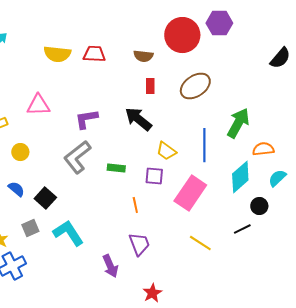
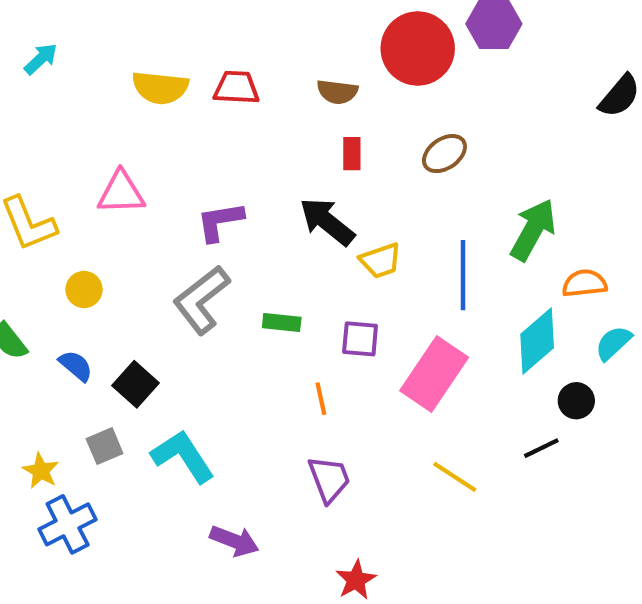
brown ellipse: (195, 86) -> (444, 154), size x0.7
yellow trapezoid: (166, 151) -> (381, 261), moved, turned -55
purple arrow: (110, 266) -> (234, 541), moved, turned -45

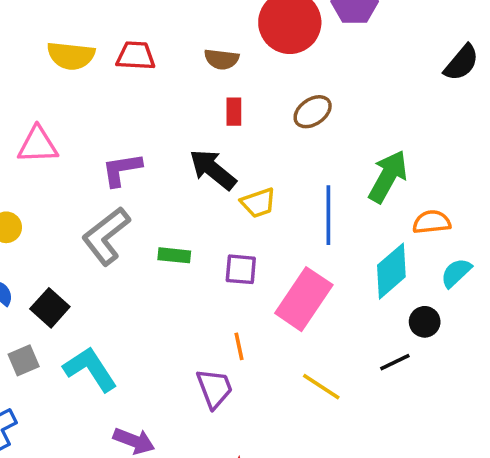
orange line: (321, 399) -> (239, 346), moved

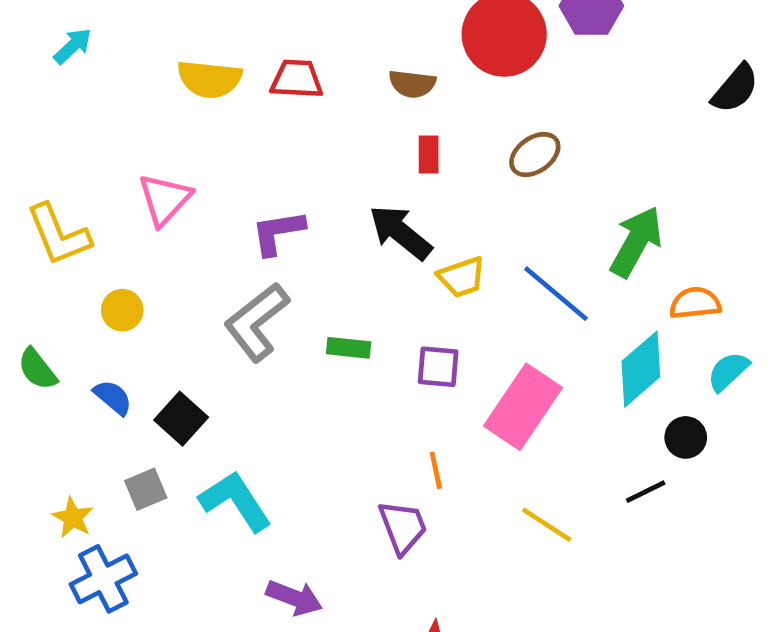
pink triangle: (38, 145) -> (165, 199), turned -45
blue line: (328, 215) -> (556, 294), turned -50

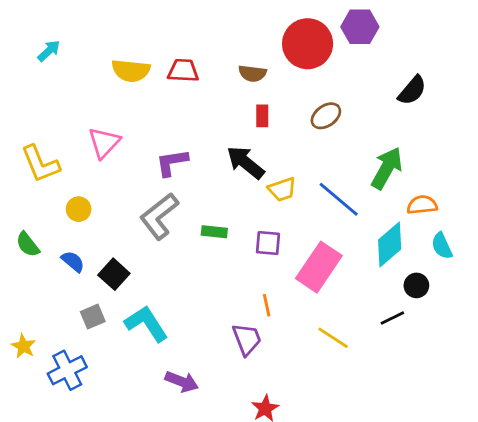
black semicircle: (735, 89) -> (412, 90), moved
cyan semicircle: (728, 371) -> (442, 246), turned -72
yellow star: (73, 518) -> (23, 346), moved

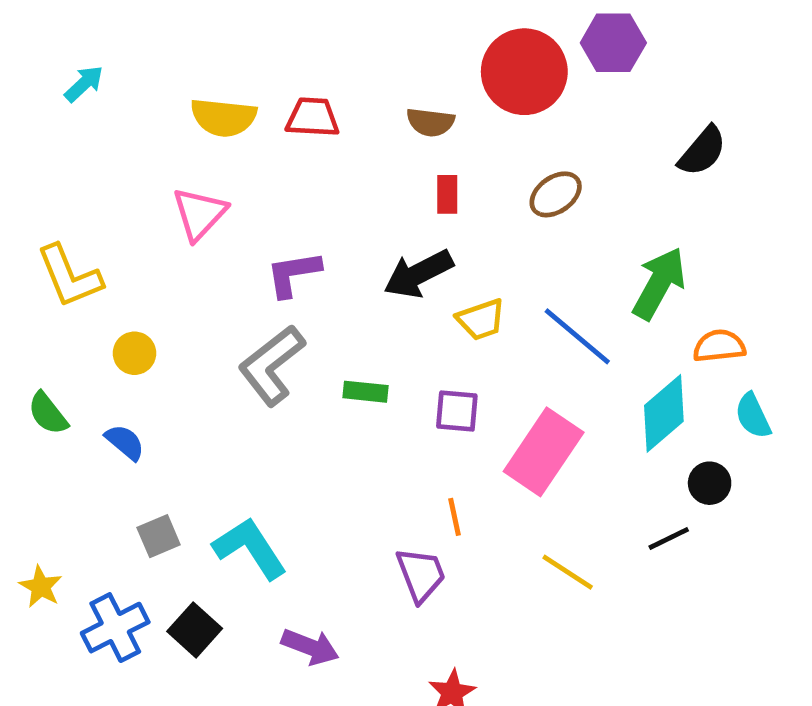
pink triangle: (104, 143) -> (199, 214), moved
black arrow: (245, 162) -> (418, 274), turned -66
black square: (114, 274) -> (195, 630), moved

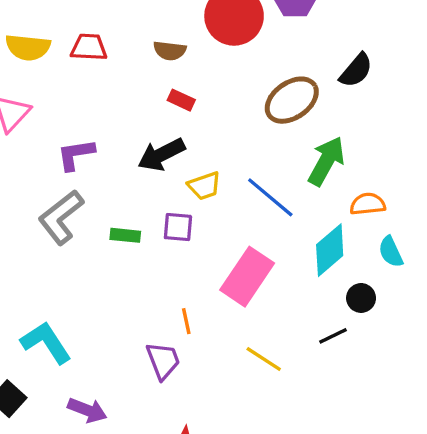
red rectangle: (447, 194) -> (181, 100), turned -65
brown ellipse: (556, 194) -> (292, 100), moved, size x1.5
purple square: (457, 411) -> (178, 227), moved

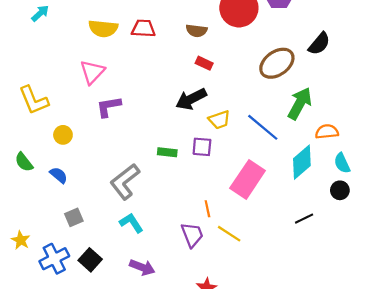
purple L-shape: (76, 154) -> (109, 107), moved
gray L-shape: (61, 217) -> (125, 182), moved
black circle: (361, 298) -> (340, 190), moved
cyan L-shape: (46, 343) -> (131, 223), moved, size x0.7
yellow line: (264, 359) -> (229, 234), moved

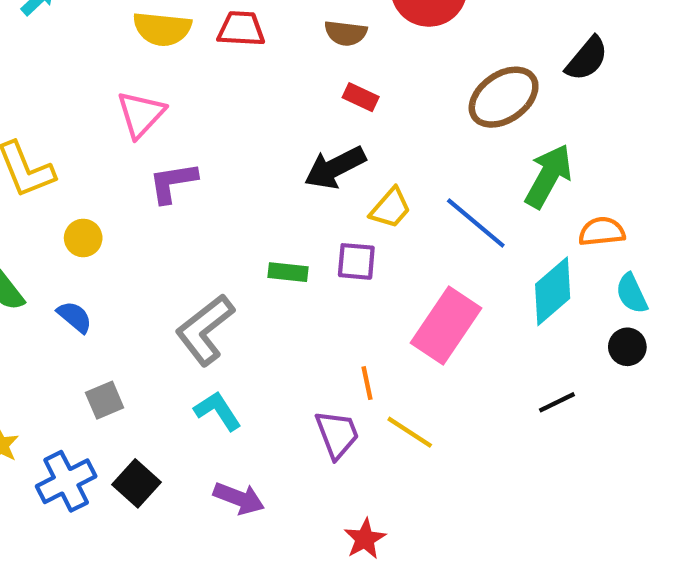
yellow trapezoid: (219, 120) -> (390, 208), turned -30

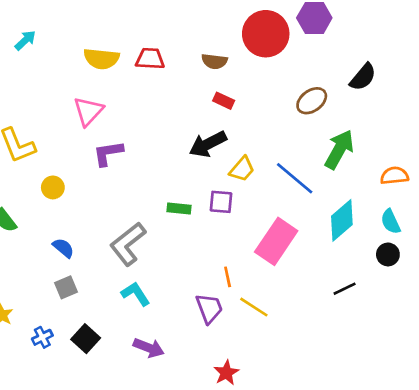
brown ellipse: (504, 97) -> (312, 101), size x0.7
orange semicircle: (602, 232) -> (394, 176), moved
blue semicircle: (75, 317) -> (63, 248), moved
blue cross: (66, 481) -> (42, 337), size x0.6

